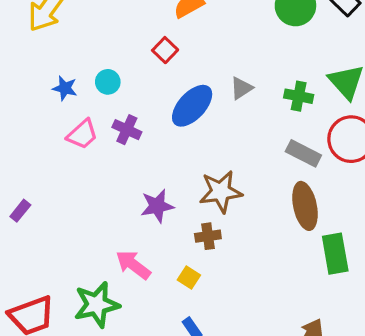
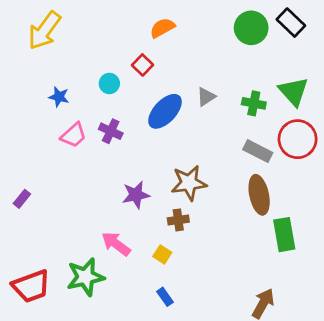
cyan circle: (108, 82) -> (109, 83), moved

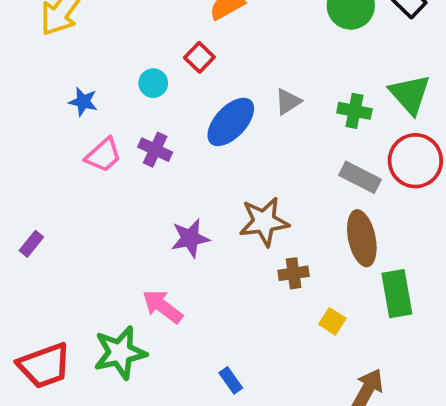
brown cross: (178, 220) -> (294, 273), moved
yellow square: (162, 254) -> (332, 321), moved

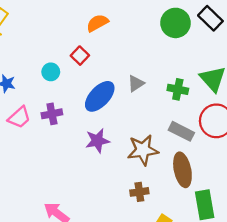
purple cross: (155, 150) -> (52, 114), turned -36
brown star: (264, 222) -> (143, 150), moved
purple star: (190, 238) -> (97, 141), moved

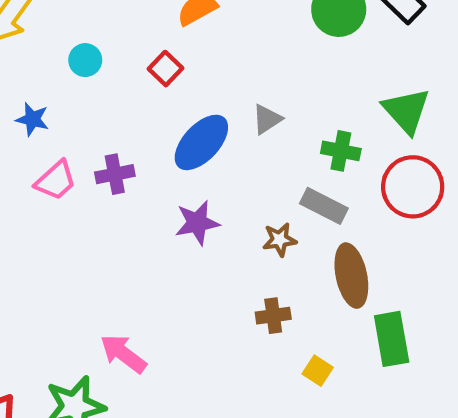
cyan circle: (51, 72) -> (85, 60), moved
green cross: (178, 89) -> (341, 151), moved
gray rectangle: (181, 131) -> (324, 206), moved
brown star: (143, 150) -> (280, 240), size x0.6

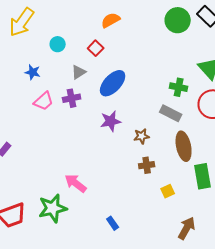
gray triangle: (267, 119) -> (79, 72), moved
brown star: (280, 240) -> (142, 136), moved
yellow square: (318, 371) -> (168, 191), turned 32

